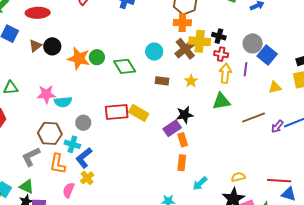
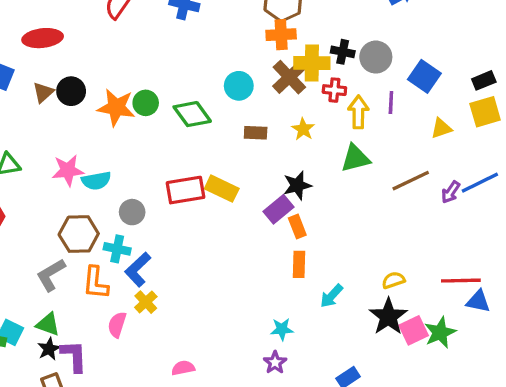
gray circle: (253, 43) -> (376, 57), moved
red cross: (221, 54) -> (334, 90), moved

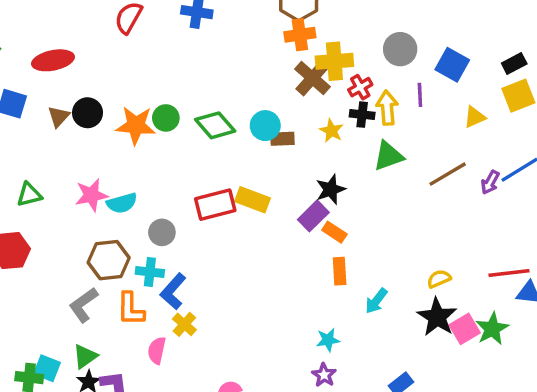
black cross: (343, 52) -> (362, 115), moved
cyan circle: (239, 86) -> (265, 126), moved
red cross: (334, 90) -> (360, 87), turned -30
orange rectangle: (297, 227) -> (334, 232), turned -30
green triangle: (48, 324) -> (85, 356), turned -50

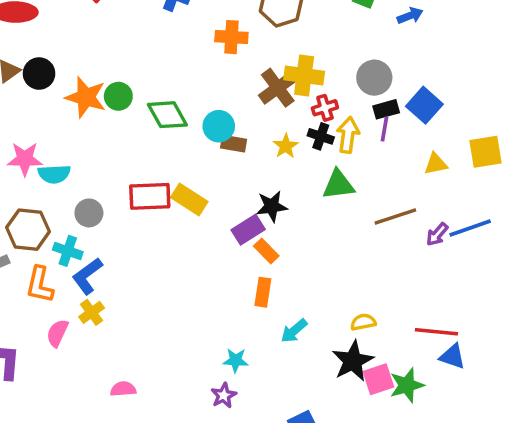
orange cross: (300, 35) -> (231, 37), moved
black rectangle: (514, 63) -> (386, 109), moved

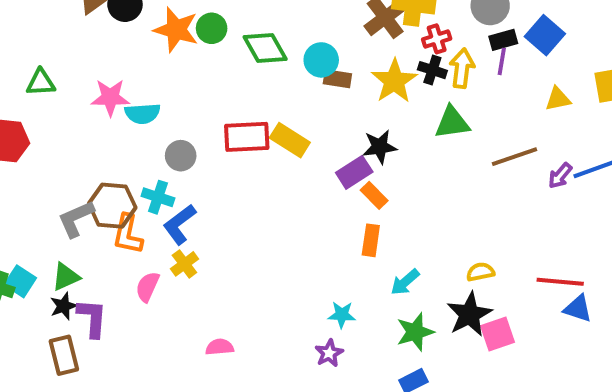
yellow star: (286, 146) -> (394, 81), size x1.6
brown hexagon: (28, 230) -> (112, 206), moved
green star: (407, 385) -> (415, 332), moved

